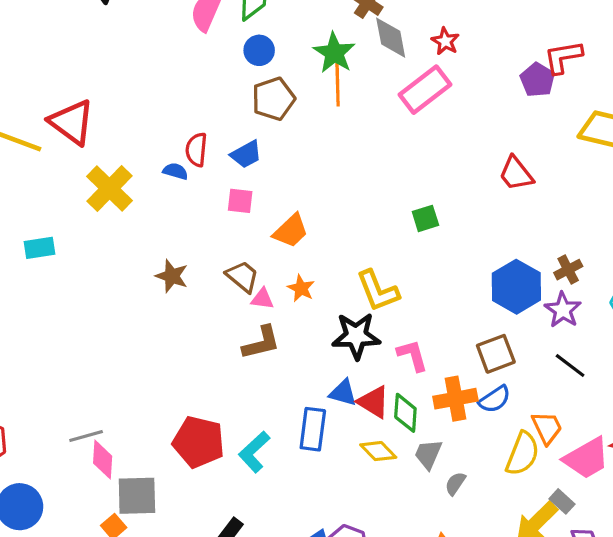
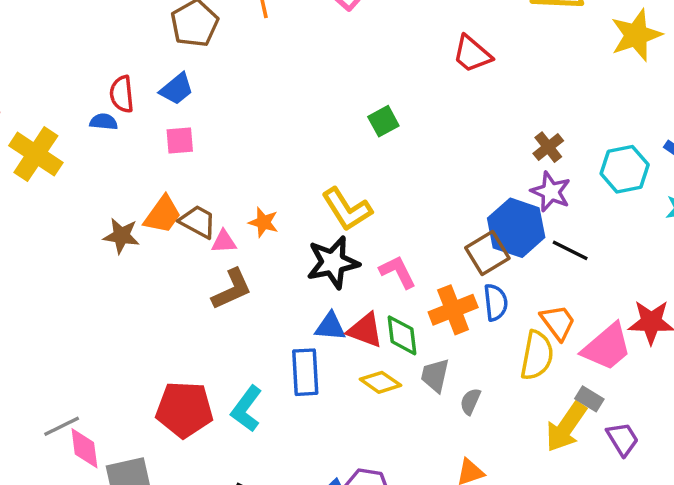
orange trapezoid: (291, 231) -> (163, 215), moved
blue hexagon: (516, 287) -> (516, 228), moved
blue semicircle: (495, 399) -> (496, 302), turned -52

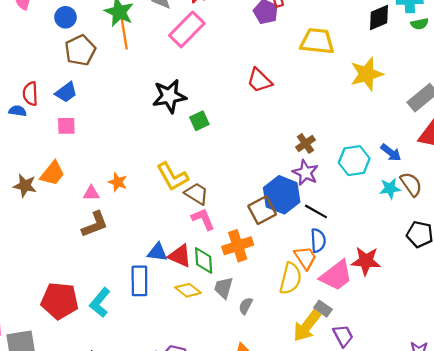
brown trapezoid: (198, 222) -> (197, 194), moved
black star: (333, 262) -> (169, 96), moved
blue semicircle: (496, 302) -> (318, 240), moved

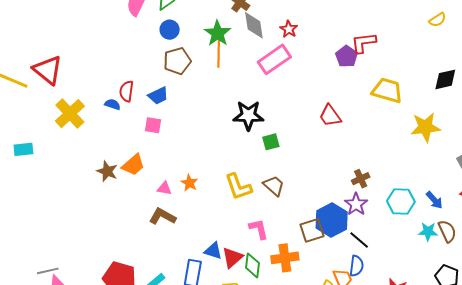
brown trapezoid: (197, 194) -> (274, 186), moved
brown L-shape: (95, 224) -> (162, 216), turned -140
red triangle: (180, 256) -> (232, 258), turned 45

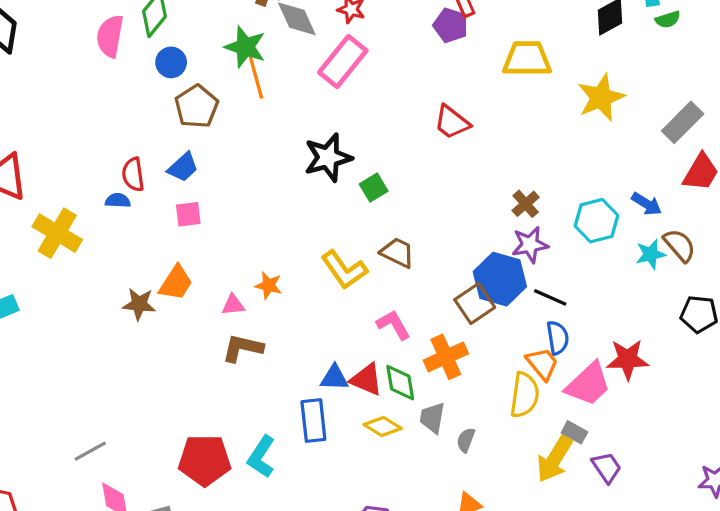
purple star: (356, 204) -> (530, 245), turned -30
red triangle: (232, 258) -> (366, 380), turned -40
gray line: (48, 271) -> (90, 451), moved

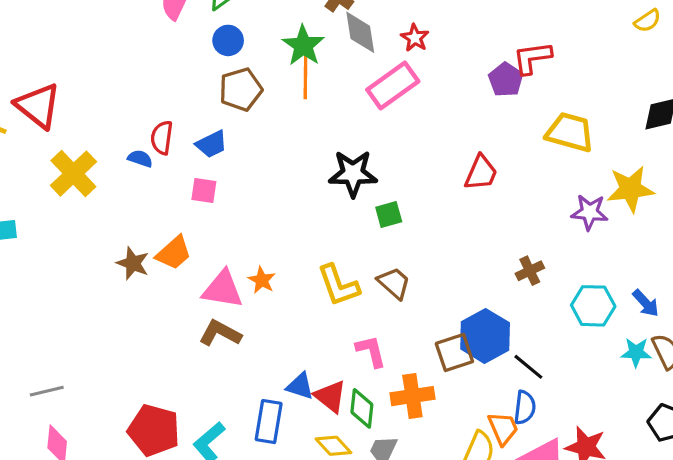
red trapezoid: (452, 122) -> (481, 173), turned -120
purple star: (530, 245) -> (590, 212), moved
pink triangle: (233, 305) -> (223, 289), size x1.8

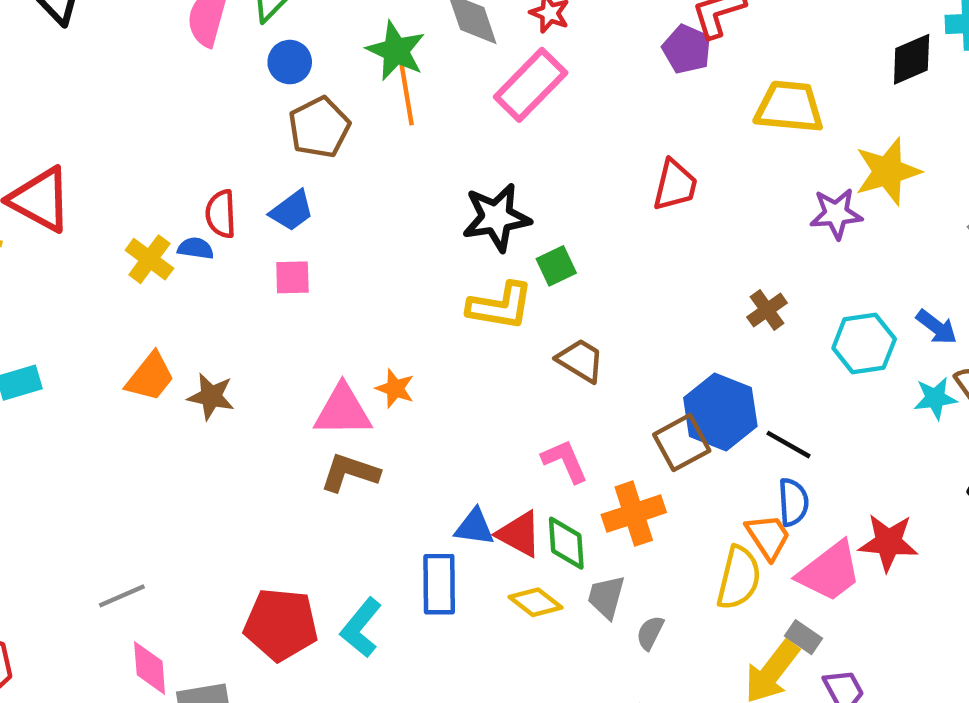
yellow cross: (73, 174) -> (149, 259), moved, size x0.7
orange trapezoid: (174, 253) -> (150, 377), moved
yellow L-shape: (338, 285) -> (500, 306), moved, turned -51

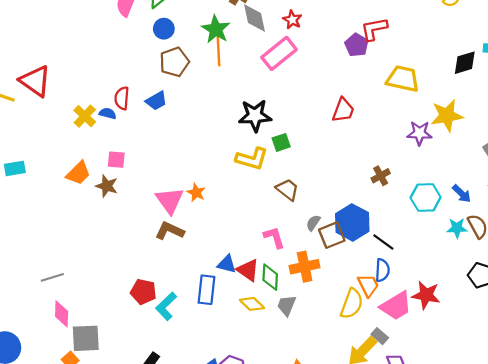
pink square: (292, 277) -> (116, 160), moved
pink triangle: (343, 411) -> (170, 200), turned 48
red pentagon: (281, 624) -> (143, 292), moved, size x0.7
gray semicircle: (650, 633) -> (313, 223), moved

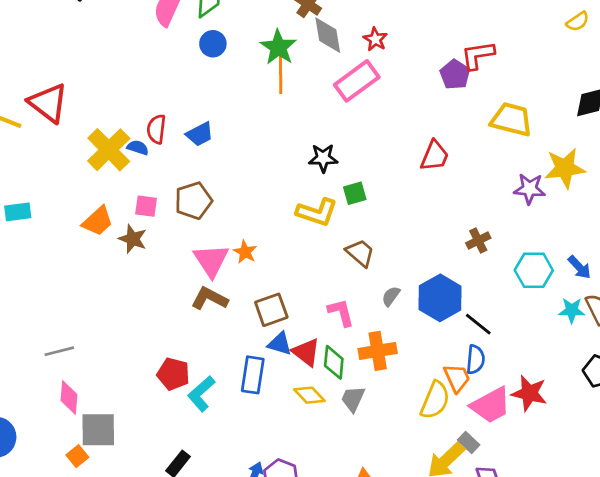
brown pentagon: (174, 62) -> (193, 201), moved
yellow cross: (85, 116) -> (109, 150), size x1.5
black star: (255, 116) -> (323, 158), size x0.7
brown square: (332, 235) -> (271, 310), moved

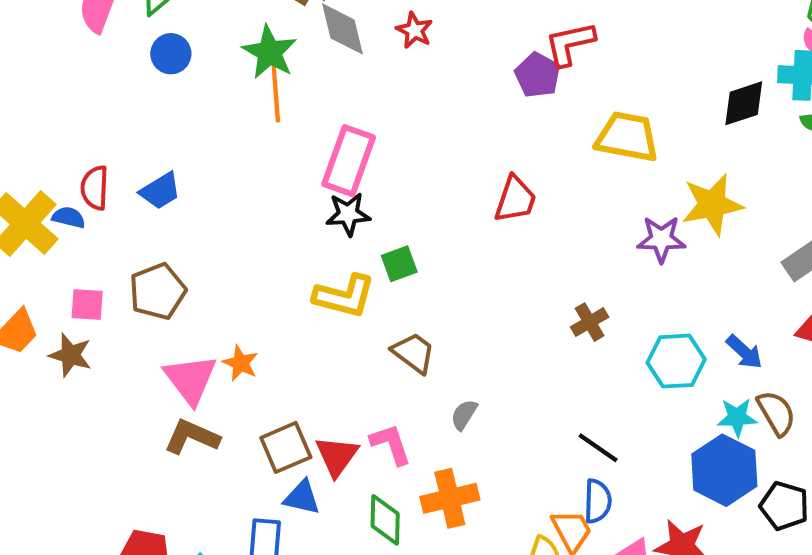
pink rectangle: (357, 81) -> (349, 161), moved, turned -30
blue hexagon: (440, 298) -> (724, 470), moved
red triangle: (306, 352) -> (337, 456), moved, turned 32

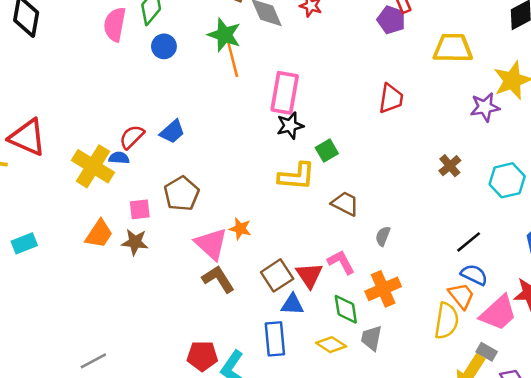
red semicircle: (95, 188) -> (132, 137), turned 52
brown L-shape: (192, 437) -> (218, 279), turned 44
black line: (598, 448) -> (469, 242), turned -64
blue semicircle: (598, 501) -> (474, 275), turned -56

